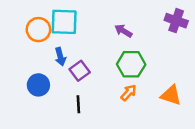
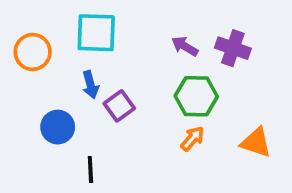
purple cross: (176, 21) -> (233, 48), moved
orange circle: (38, 30) -> (33, 52), moved
black line: (78, 104) -> (90, 169), moved

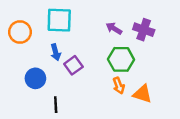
orange arrow: (192, 139) -> (119, 86), turned 119
orange triangle: (256, 142) -> (142, 94), moved

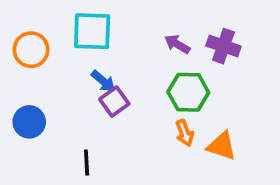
blue arrow: (56, 52) -> (103, 81), moved, turned -35
blue circle: (35, 78) -> (29, 122), moved

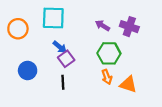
blue circle: (29, 122) -> (28, 70), moved
black line: (87, 163) -> (63, 82), moved

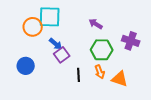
purple cross: (129, 27) -> (131, 41), moved
orange circle: (18, 29) -> (33, 27), moved
black line: (63, 82) -> (79, 75), moved

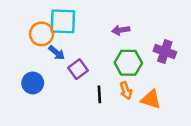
purple arrow: (96, 24) -> (121, 30), turned -40
blue arrow: (56, 44) -> (57, 53), moved

